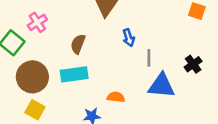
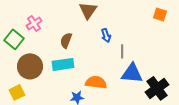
black cross: (193, 64) -> (157, 88), moved, size x1.6
orange semicircle: (116, 97) -> (96, 82), size x1.5
yellow square: (35, 110) -> (17, 92), moved, turned 35

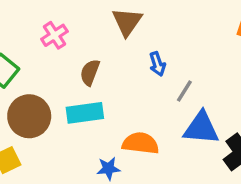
pink cross: (34, 23) -> (54, 35), moved
gray line: (122, 51) -> (184, 91), turned 32

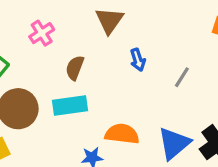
gray line: (184, 91) -> (182, 77), moved
blue triangle: (201, 128) -> (174, 143), moved, turned -45

